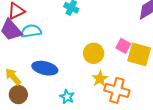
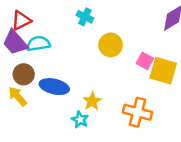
yellow circle: (94, 53) -> (111, 45), moved
yellow star: (100, 79) -> (92, 101), moved
brown circle: (18, 95) -> (24, 74), moved

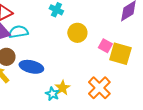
yellow star: (92, 101) -> (62, 88), moved
orange cross: (138, 112) -> (99, 88), turned 30

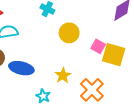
yellow star: (62, 88) -> (63, 75), moved

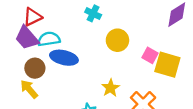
blue ellipse: (21, 68) -> (64, 58), moved

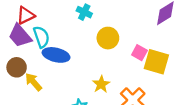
cyan semicircle: (49, 39) -> (41, 37), turned 80
brown circle: (35, 68) -> (17, 67), moved
yellow arrow: (29, 89) -> (33, 82), moved

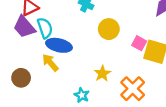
brown circle: (17, 67) -> (21, 78), moved
yellow arrow: (33, 82) -> (50, 63), moved

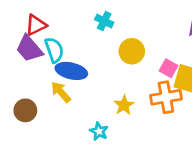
orange cross: (133, 89) -> (166, 97), moved, turned 35

